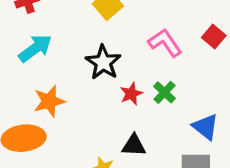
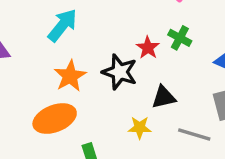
cyan arrow: (35, 48) -> (62, 25), moved
black star: (103, 62) -> (120, 72), moved

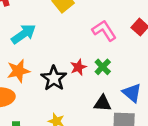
black triangle: (164, 97) -> (103, 103), moved

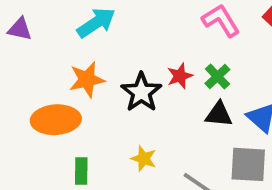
black triangle: (103, 103) -> (219, 114), moved

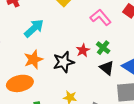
black star: (141, 92) -> (64, 62), turned 30
black triangle: (219, 114) -> (107, 68), turned 42

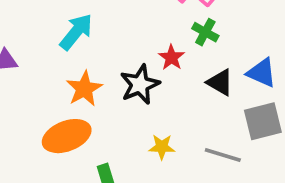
green cross: (103, 48) -> (205, 32), moved

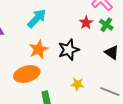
red star: (172, 58) -> (86, 23), moved

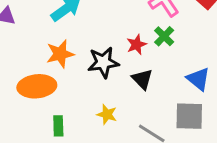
red star: (86, 23) -> (137, 45), moved
black triangle: (112, 52) -> (142, 79), moved

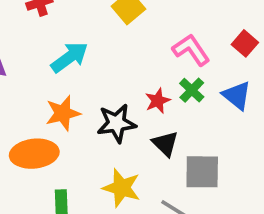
blue triangle: (198, 79) -> (237, 96), moved
yellow star: (107, 114) -> (122, 188), size x1.5
gray square: (189, 116) -> (202, 172), moved

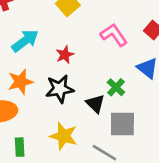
green cross: (192, 90) -> (116, 87), moved
red star: (158, 101) -> (65, 55), moved

